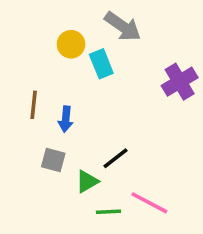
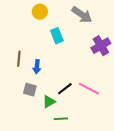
gray arrow: (123, 26) -> (82, 15), moved
yellow circle: (71, 44) -> (40, 12), moved
pink line: (149, 203) -> (89, 89), moved

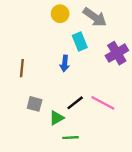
yellow circle: (40, 12) -> (60, 14), moved
cyan rectangle: (57, 36) -> (80, 41), moved
blue arrow: (37, 67) -> (65, 63), moved

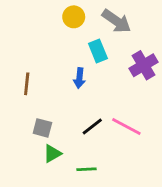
green triangle: (57, 118) -> (52, 154), moved

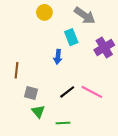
yellow circle: (74, 17) -> (44, 12), moved
brown line: (27, 84) -> (17, 70), moved
green triangle: (52, 154) -> (38, 112), turned -40

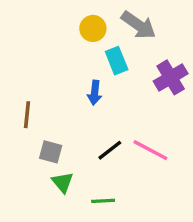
yellow circle: (44, 12) -> (93, 28), moved

